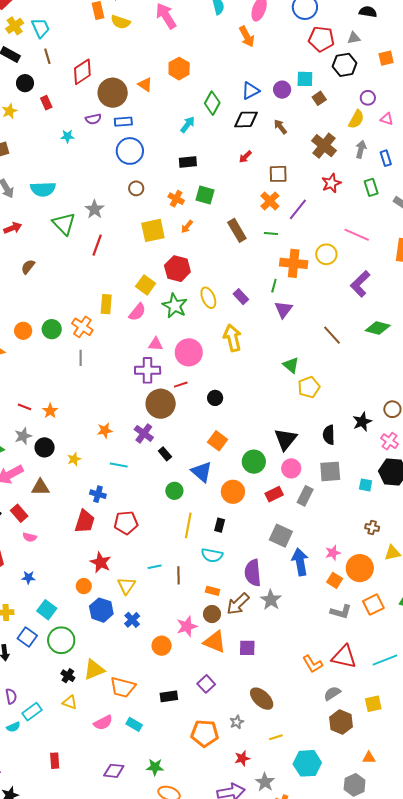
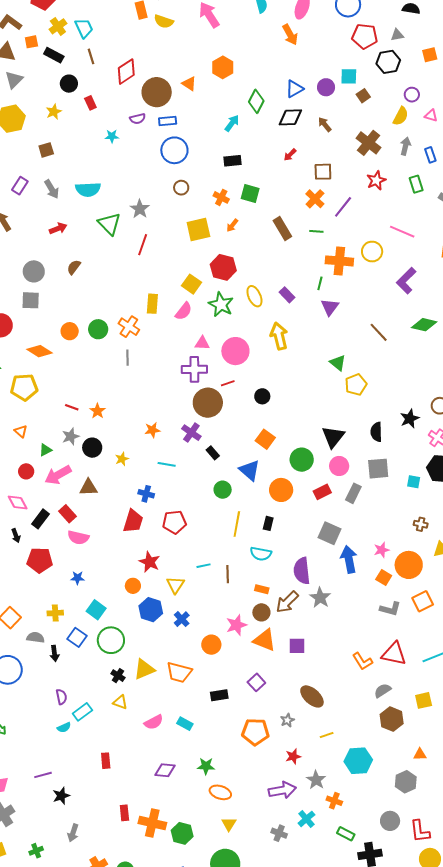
pink semicircle: (30, 537) -> (78, 538), size x1.5
orange trapezoid: (123, 687) -> (179, 672), moved

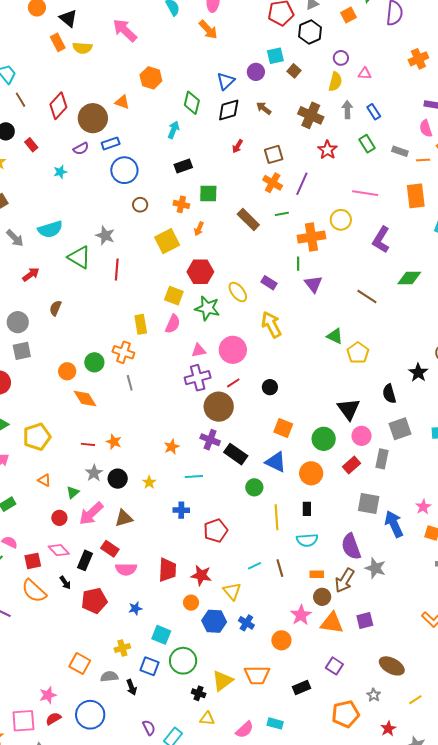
orange diamond: (39, 351) -> (85, 399), moved, turned 40
black rectangle: (213, 453) -> (236, 454), size x1.6
red trapezoid: (133, 521) -> (167, 570), moved

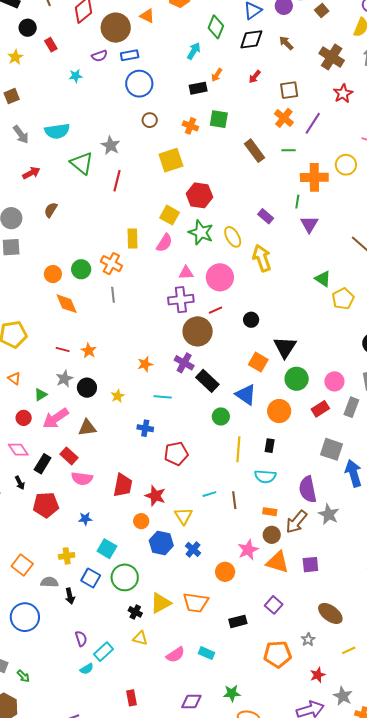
orange arrow: (199, 229) -> (217, 75), moved
yellow ellipse: (238, 292) -> (233, 237), moved
black triangle: (349, 409) -> (285, 347), moved

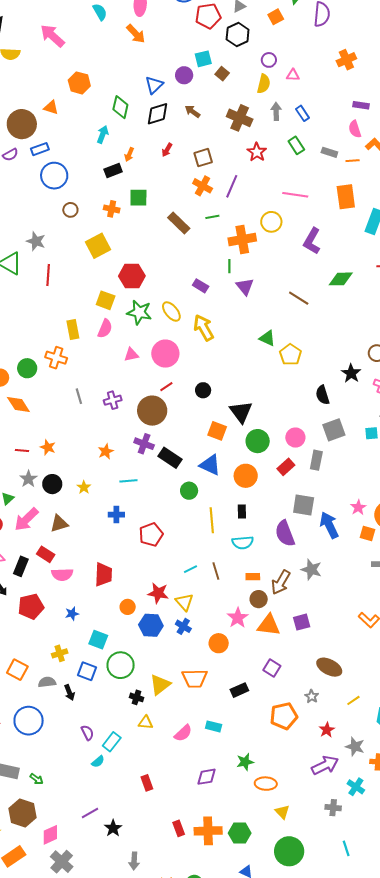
gray line: (113, 295) -> (79, 396), moved
purple cross: (181, 300) -> (113, 400), moved, size x0.7
purple semicircle: (308, 489) -> (285, 533), moved
red star: (155, 496) -> (158, 593), moved
yellow triangle: (183, 516) -> (184, 602), moved

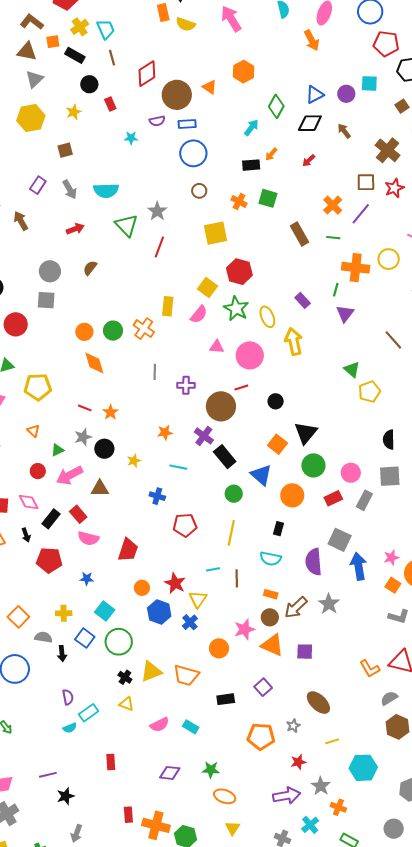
brown square: (222, 74) -> (402, 106), moved
brown square: (203, 158) -> (366, 182), moved
yellow line: (212, 520) -> (231, 533), moved

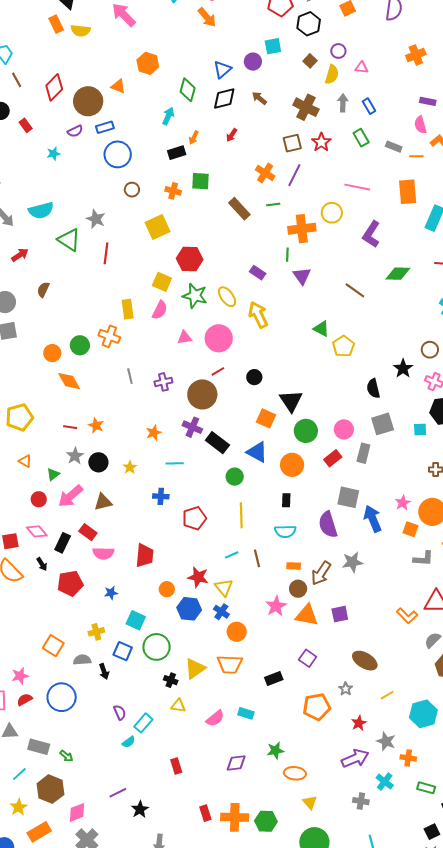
gray star: (329, 604) -> (352, 562), turned -30
orange circle: (219, 648) -> (237, 632), moved

